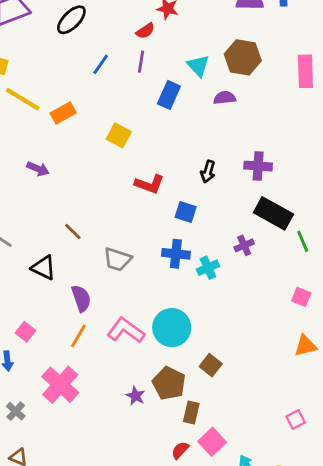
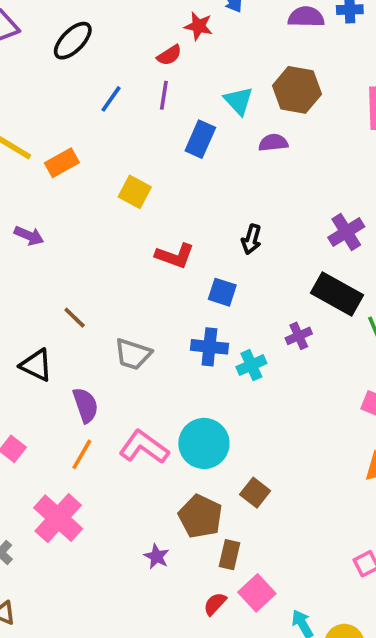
purple cross: (258, 166) -> (346, 232), moved, turned -36
purple star: (136, 396) -> (157, 556), moved

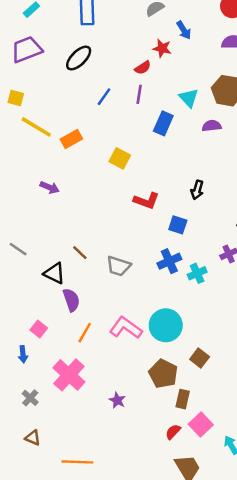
brown line: (75, 318) -> (80, 253), moved
blue cross: (209, 347) -> (169, 261), turned -30
purple semicircle: (86, 405) -> (71, 300), moved
purple star: (157, 556) -> (117, 400), moved

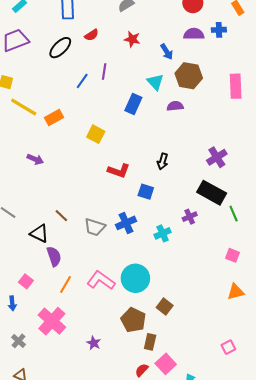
blue arrow: (184, 30) -> (167, 52), moved
red semicircle: (143, 68) -> (92, 35), moved
purple line: (139, 94) -> (104, 72), moved
blue cross: (169, 261) -> (126, 223), moved

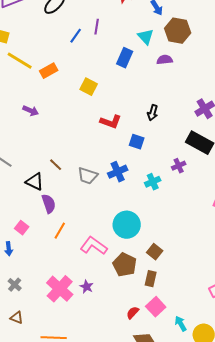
pink L-shape: (101, 280) -> (94, 246), moved
pink cross: (52, 321) -> (60, 289), moved
brown rectangle: (150, 342) -> (151, 279), moved

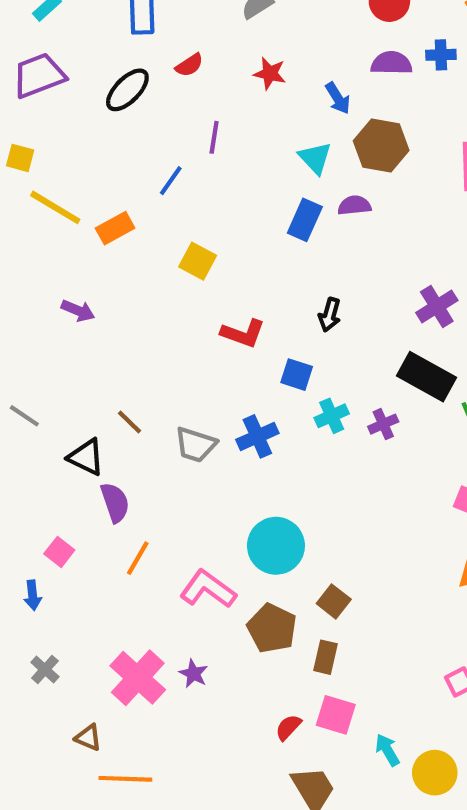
blue line: (76, 36) -> (171, 181), moved
blue rectangle: (125, 58) -> (305, 220), moved
cyan cross: (153, 182) -> (332, 416), moved
pink square: (156, 307) -> (336, 715), turned -30
brown triangle: (17, 318) -> (88, 738), moved

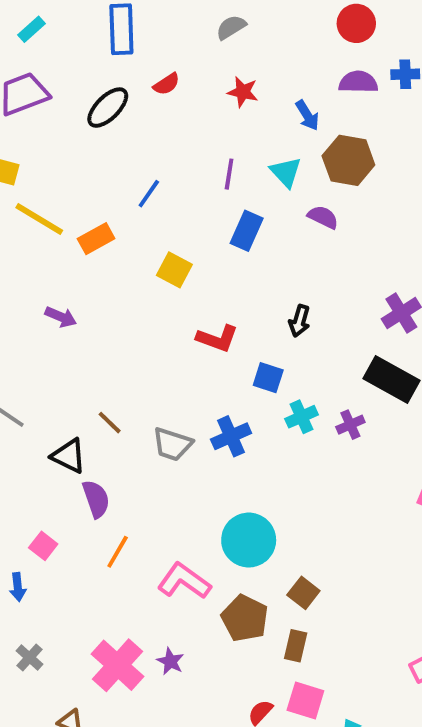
purple line: (214, 137) -> (229, 174), moved
purple semicircle: (354, 205) -> (323, 217), turned 32
blue rectangle: (305, 220) -> (247, 231), moved

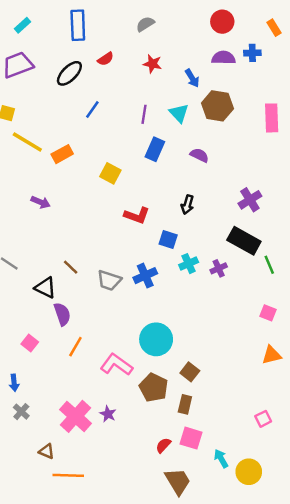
blue line: (149, 194) -> (92, 109), moved
purple semicircle: (323, 217) -> (199, 155), moved
blue arrow: (18, 587) -> (14, 383), moved

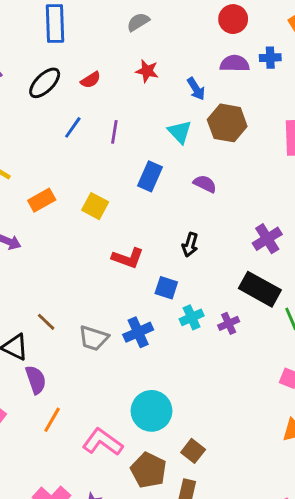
red semicircle: (106, 59) -> (91, 80), moved
purple line: (144, 114) -> (114, 132), moved
orange rectangle: (62, 154) -> (42, 200), moved

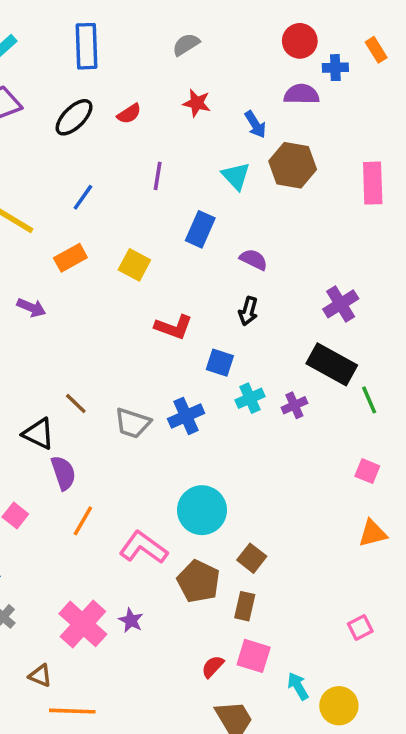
blue cross: (270, 58) -> (335, 68), moved
blue line: (73, 127) -> (83, 197), moved
purple semicircle: (205, 184) -> (254, 260), moved

